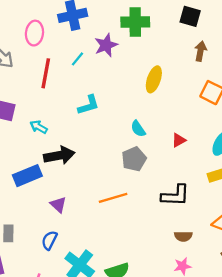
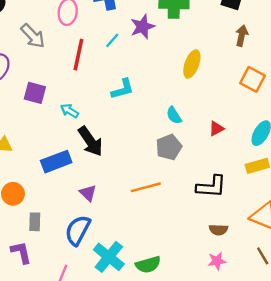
black arrow: (59, 155) -> (90, 141), turned 64
blue semicircle: (49, 240) -> (78, 230), size x1.5

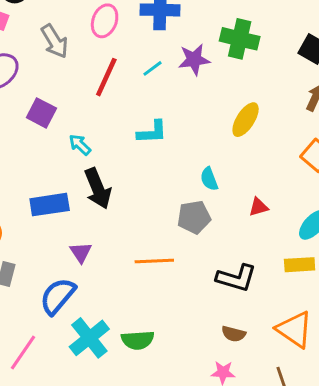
green semicircle: (148, 265) -> (138, 340), moved

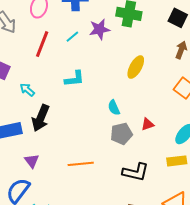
black arrow: (98, 189) -> (41, 118), turned 48
gray pentagon: (194, 217) -> (121, 134), moved

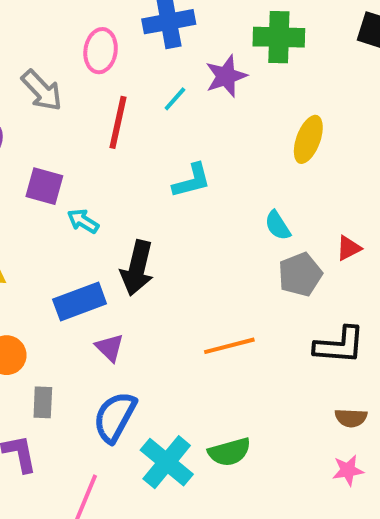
cyan arrow: (27, 90) -> (83, 221), moved
purple triangle: (32, 161) -> (110, 348), moved

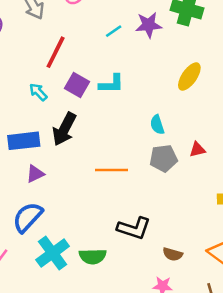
red line: (118, 122) -> (56, 52), moved
purple square: (44, 186) -> (77, 85), moved
black L-shape: (339, 345) -> (134, 228), moved
orange line: (229, 346) -> (111, 170), moved
purple triangle: (110, 348) -> (35, 174), turned 36

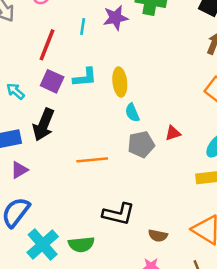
cyan line: (114, 31) -> (83, 26), turned -42
red line: (56, 52) -> (47, 45), moved
yellow ellipse: (189, 77) -> (120, 82), moved, turned -36

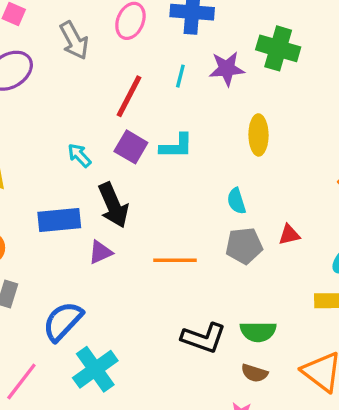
yellow ellipse: (120, 82) -> (258, 135), moved
black arrow: (44, 125) -> (113, 205), turned -52
purple triangle: (19, 170) -> (100, 252), moved
green semicircle: (81, 244) -> (258, 332), moved

